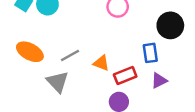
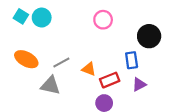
gray triangle: (57, 82) -> (50, 85), turned -35

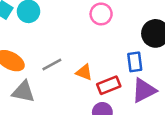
purple triangle: (139, 84) -> (144, 90), size x1.5
gray triangle: (50, 85) -> (23, 92), moved

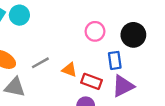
pink circle: (101, 14) -> (95, 31), moved
red rectangle: (109, 85) -> (91, 81), turned 42

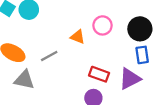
blue rectangle: (115, 60) -> (142, 55), moved
orange triangle: (69, 70) -> (78, 37), moved

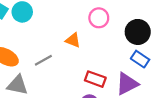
pink circle: (102, 25) -> (99, 18), moved
blue rectangle: (142, 55) -> (140, 59), turned -48

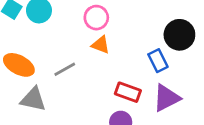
pink circle: (99, 18) -> (96, 18), moved
blue rectangle: (140, 59) -> (158, 61), moved, turned 30

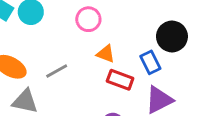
orange triangle: (101, 45) -> (106, 54), moved
red rectangle: (128, 92) -> (120, 80), moved

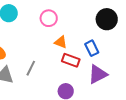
black circle: (172, 36) -> (107, 19), moved
gray line: (57, 71) -> (31, 68), moved, turned -35

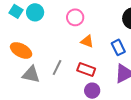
red rectangle: (71, 60) -> (86, 70), moved

